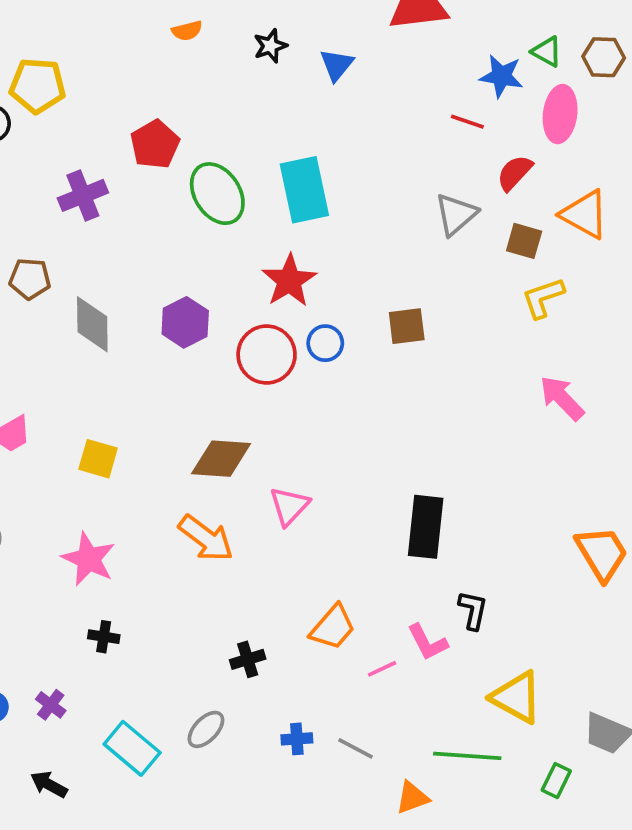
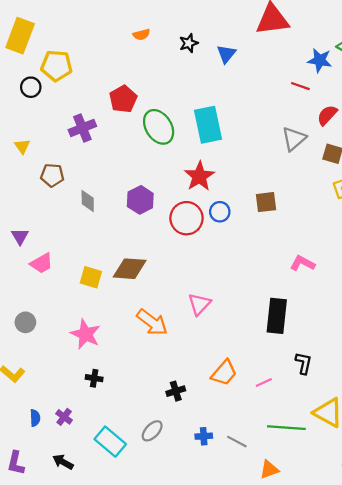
gray diamond: (92, 324) -> (88, 201), size x0.7
brown diamond: (221, 459) -> (130, 269), moved
pink L-shape: (428, 642) -> (302, 263), moved, turned 145
pink line: (382, 669) -> (264, 382), moved
green line: (467, 756) -> (286, 428), moved

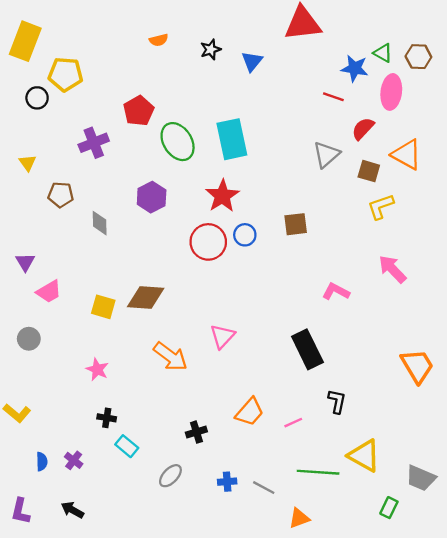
purple hexagon: (140, 200) -> (152, 197), moved
black rectangle: (277, 316) -> (307, 349), turned -32
gray circle: (25, 322) -> (29, 339), moved
pink star: (86, 334) -> (97, 369), size x0.7
cyan rectangle: (110, 442) -> (127, 446), moved, size x0.7

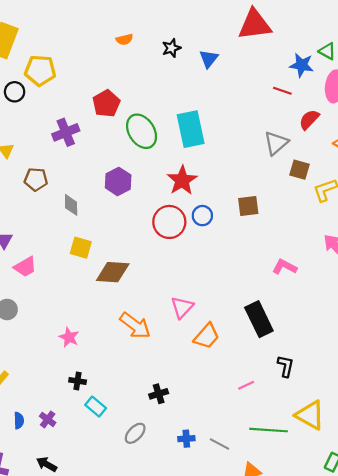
brown square: (369, 171) -> (299, 170), moved
yellow square: (103, 307) -> (81, 248), moved
orange trapezoid: (250, 412) -> (207, 336), moved

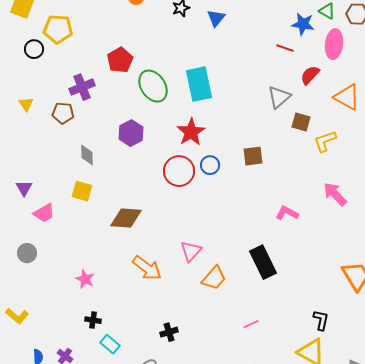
brown pentagon: (36, 179) -> (63, 113), moved
yellow square: (81, 248) -> (82, 191), moved
black L-shape: (286, 366) -> (321, 320), moved

